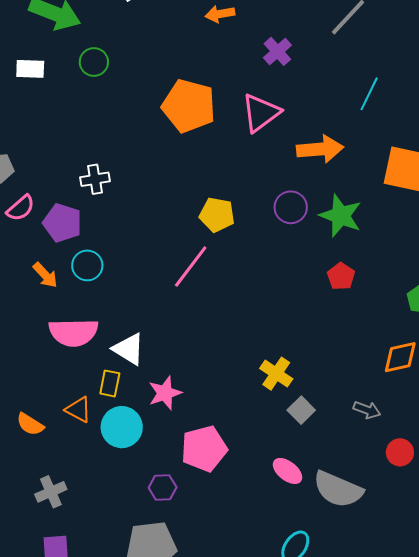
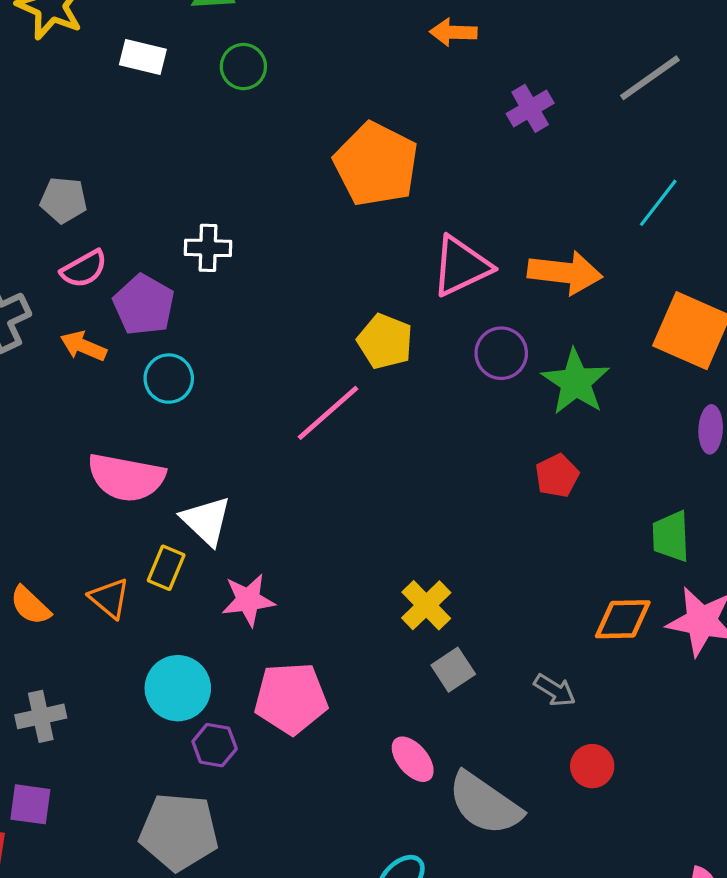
pink triangle: (261, 113) -> (461, 266), moved
orange arrow: (45, 275) -> (83, 346), moved, turned 144
cyan circle: (122, 427) -> (178, 688), moved

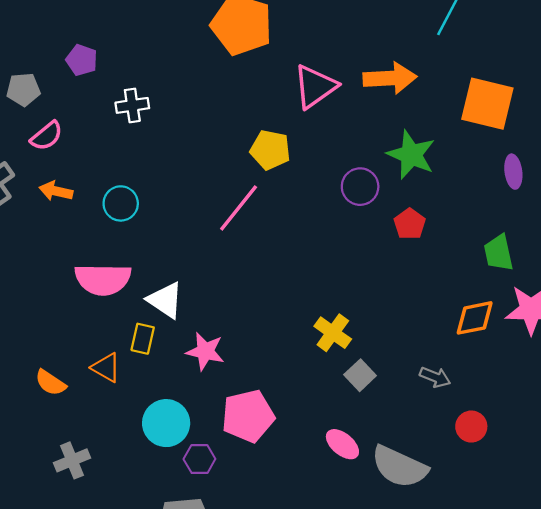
purple pentagon: (144, 305) -> (82, 60), moved, size x0.7
purple circle: (501, 353) -> (360, 187), moved
pink star: (248, 600) -> (205, 351), turned 30

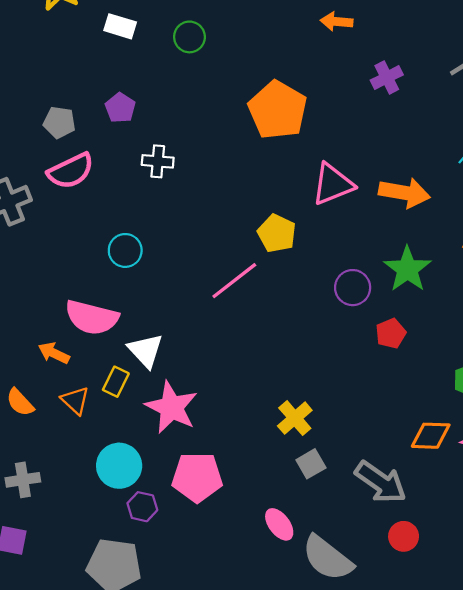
pink semicircle: (47, 136) -> (71, 171), size x1.4
orange arrow: (56, 191) -> (54, 353), moved
pink star: (205, 351) -> (171, 407), size x1.4
gray arrow: (435, 377) -> (381, 482), size x1.8

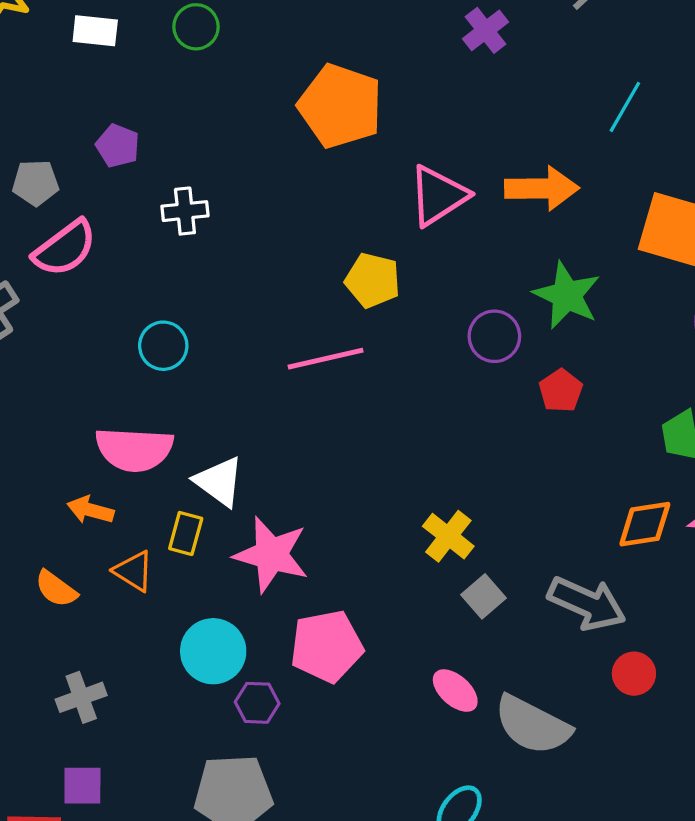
pink line: (234, 281) -> (326, 359), turned 36

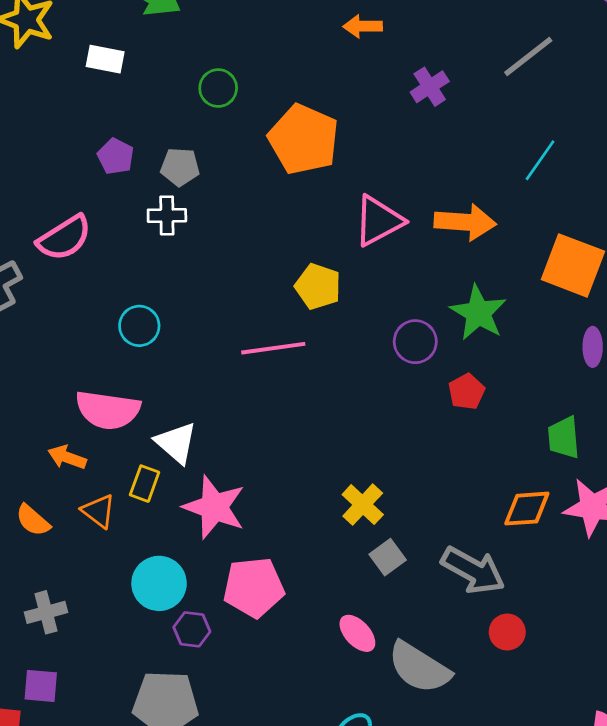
green circle: (196, 27) -> (218, 88), moved
gray pentagon: (36, 183) -> (180, 167), moved

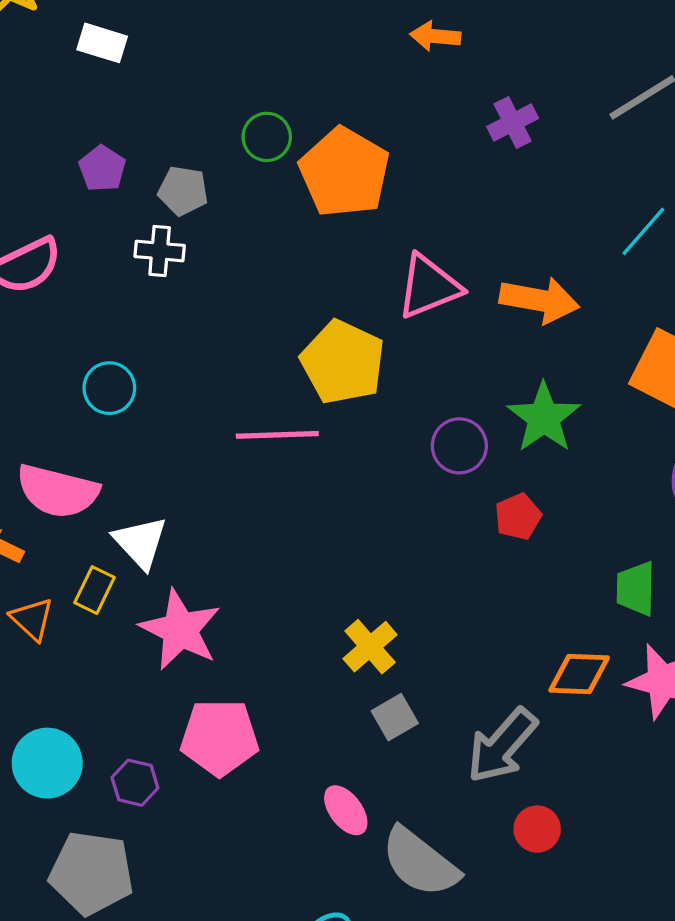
green circle: (218, 88) -> (267, 137), moved
yellow pentagon: (318, 286) -> (343, 362), size x1.4
gray arrow: (473, 570) -> (502, 746), turned 96
cyan circle: (159, 583) -> (47, 763), moved

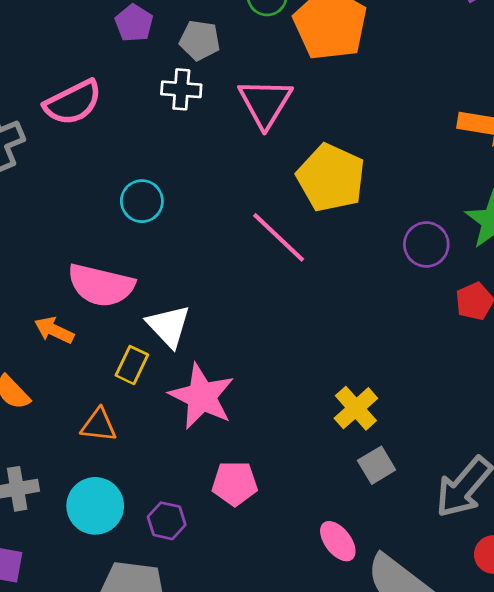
pink triangle: (429, 287) -> (265, 103), moved, turned -36
pink line: (277, 435) -> (279, 237), turned 46
orange triangle: (32, 619) -> (99, 425), moved, turned -36
pink pentagon: (220, 737) -> (235, 483), size x0.7

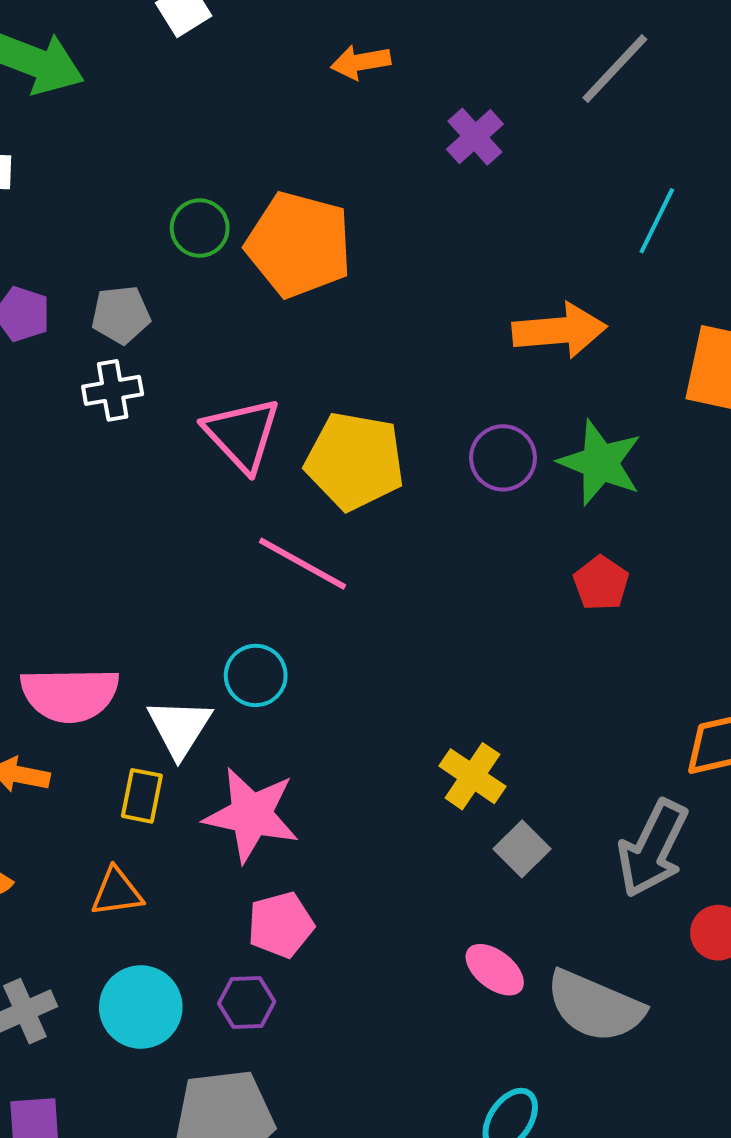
pink triangle: (265, 103) -> (242, 434), moved
cyan circle: (142, 201) -> (256, 675), moved
purple circle: (426, 244) -> (503, 458), moved
white triangle: (169, 326) -> (179, 728), turned 30
pink pentagon: (235, 483) -> (281, 925), moved

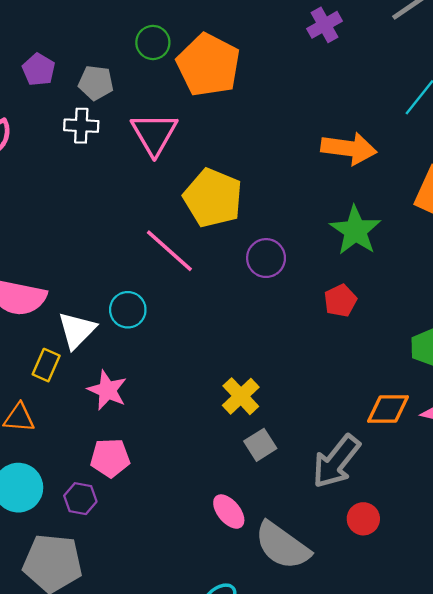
pink triangle: (242, 434) -> (154, 134), moved
purple circle: (503, 458) -> (266, 258), moved
pink star: (251, 815) -> (107, 390), size x0.7

